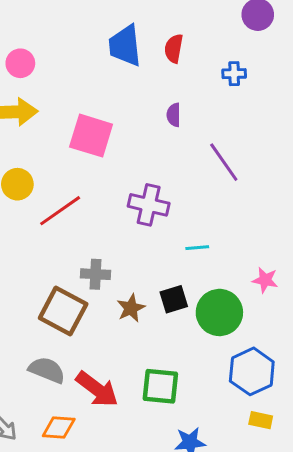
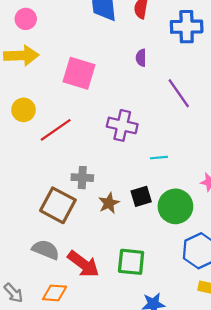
blue cross: (234, 74) -> (187, 27), size x1.8

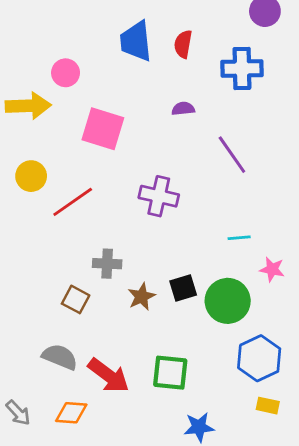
pink circle: (26, 19) -> (66, 73), moved
purple semicircle: (141, 58) -> (183, 109), turned 84
cyan line: (159, 158) -> (239, 238), moved
brown square: (58, 205) -> (76, 299), size x0.6

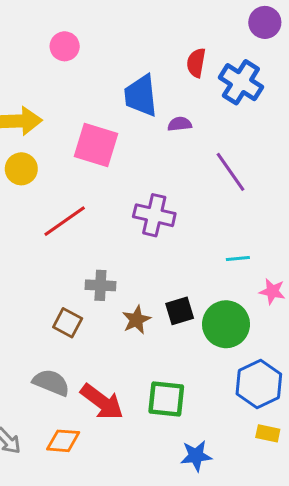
blue trapezoid: (136, 41) -> (141, 96), moved
red semicircle: (183, 44) -> (196, 63), moved
blue cross: (242, 68) -> (241, 82), turned 33
pink circle: (66, 73) -> (65, 46), moved
yellow circle: (31, 176) -> (21, 169), moved

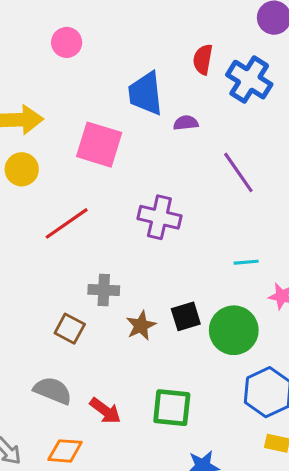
red arrow: (102, 402) -> (105, 411), size x0.7

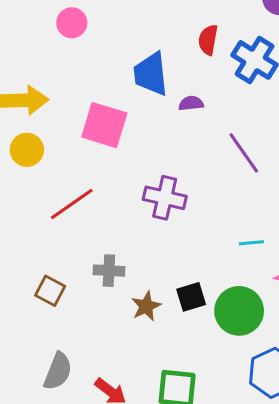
brown square: (70, 329) -> (50, 291), moved
gray semicircle: (53, 391) -> (58, 371), turned 90

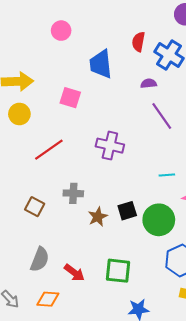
pink circle: (72, 23) -> (61, 31), moved
purple semicircle: (191, 103) -> (149, 83), moved
pink square: (104, 125) -> (70, 98), size x0.7

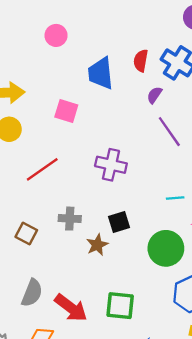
red semicircle: (138, 42) -> (141, 61), moved
purple semicircle: (149, 83) -> (154, 95), turned -49
black square: (127, 211) -> (119, 222), moved
red arrow: (74, 273) -> (71, 308), size x1.4

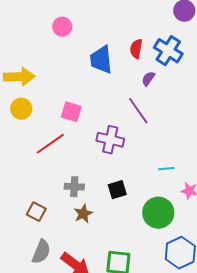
pink square: (66, 111) -> (71, 112), moved
purple line: (169, 132) -> (138, 111), moved
brown square: (26, 233) -> (36, 212), moved
brown star: (97, 245) -> (83, 214), moved

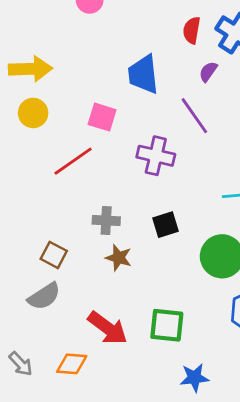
blue trapezoid: (101, 60) -> (143, 74), moved
brown star: (83, 214) -> (119, 258), turned -30
gray semicircle: (41, 252) -> (44, 296), moved, turned 35

